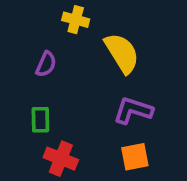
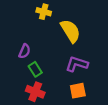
purple semicircle: (46, 64) -> (25, 51), moved
green rectangle: (40, 120) -> (35, 69), moved, turned -32

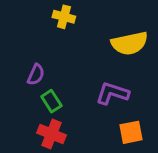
yellow semicircle: (70, 31) -> (130, 43), moved, turned 110
orange square: (78, 91) -> (131, 132), moved

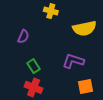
yellow cross: (64, 17) -> (51, 11), moved
purple semicircle: (36, 75) -> (23, 37), moved

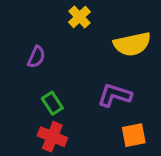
yellow cross: (51, 11) -> (79, 17), turned 32

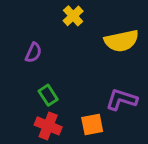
purple L-shape: (115, 95) -> (121, 100), moved
orange square: (134, 135) -> (92, 124), moved

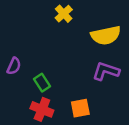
purple semicircle: (33, 53) -> (14, 66), moved
purple L-shape: (121, 100) -> (106, 71), moved

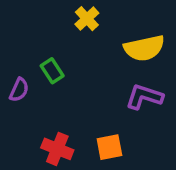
green rectangle: (42, 83) -> (52, 71), moved

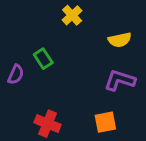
yellow semicircle: (144, 48) -> (120, 40), size x0.7
orange square: (109, 147) -> (105, 122), moved

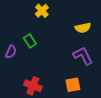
yellow cross: (72, 15) -> (42, 11), moved
purple L-shape: (120, 80) -> (83, 56), turned 45

